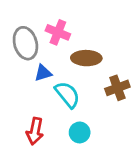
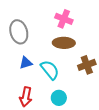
pink cross: (58, 32) -> (64, 19), moved
blue triangle: (43, 73) -> (26, 63), moved

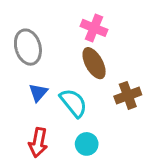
brown ellipse: (64, 43) -> (94, 63), turned 60
blue triangle: (26, 63) -> (38, 93), turned -32

